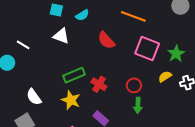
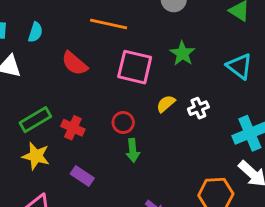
cyan semicircle: (82, 15) -> (35, 32), turned -32
green star: (176, 54) -> (182, 53), moved

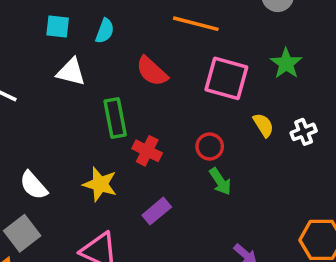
yellow semicircle: (166, 104) -> (263, 125), turned 96
green rectangle: (35, 120) -> (115, 118), moved, turned -72
green arrow: (133, 150) -> (220, 181), turned -30
purple rectangle: (82, 176) -> (157, 211), turned -75

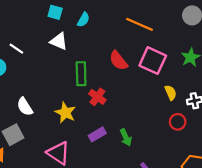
red semicircle: (152, 71) -> (118, 61), moved
red circle: (210, 147) -> (178, 122), moved
green arrow: (220, 181) -> (126, 137), moved

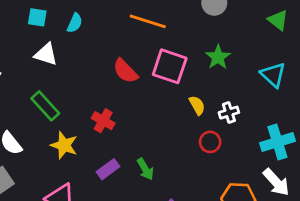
green rectangle: (81, 74) -> (45, 106), moved, turned -35

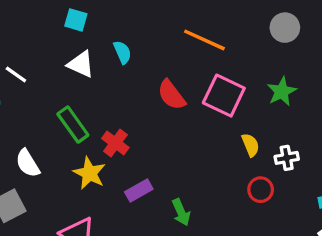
cyan semicircle: (75, 23) -> (122, 52), moved, turned -54
red cross: (103, 121) -> (115, 143), moved
purple rectangle: (108, 169) -> (139, 190), moved

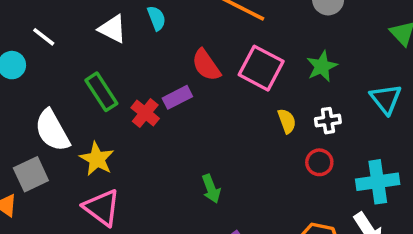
white cross: (287, 158) -> (328, 121), moved
white semicircle: (28, 163) -> (52, 130), size x1.4
yellow star: (89, 173) -> (97, 159), moved
purple rectangle: (139, 190) -> (177, 97), moved
red circle: (261, 190) -> (319, 162), moved

